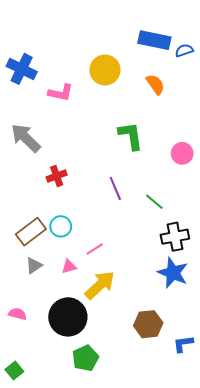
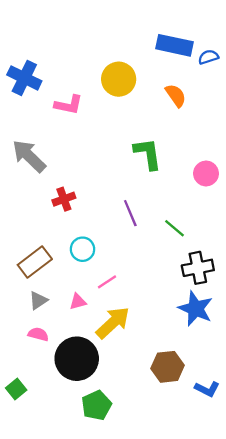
cyan circle: (61, 226) -> (83, 249), moved
pink semicircle: (17, 314) -> (38, 334), moved
blue L-shape: (183, 344) -> (207, 389), turned -145
green square: (14, 371) -> (16, 389), moved

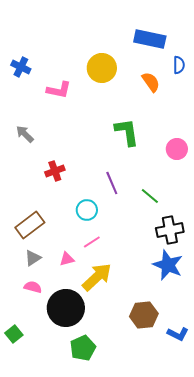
blue semicircle: (208, 57) -> (179, 65), moved, turned 108
blue cross: (24, 78) -> (21, 67), size x0.7
gray arrow: (29, 156) -> (25, 134), size x0.6
cyan circle: (83, 249) -> (87, 210), moved

